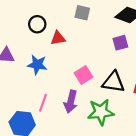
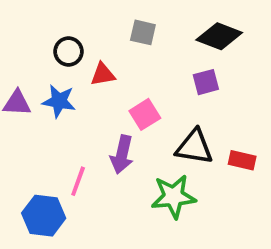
blue star: (37, 65) -> (59, 101), moved
pink square: (83, 75) -> (145, 114), moved
purple arrow: (71, 102) -> (122, 155), moved

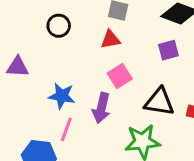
red triangle: (103, 74) -> (110, 39), moved
blue star: (59, 101) -> (62, 96), moved

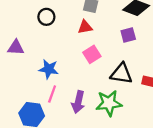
purple arrow: (101, 108) -> (78, 102), moved

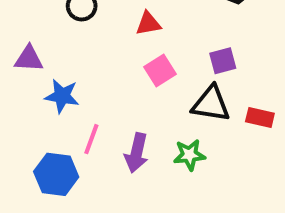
purple square: (128, 35) -> (223, 61), moved
blue star: (49, 69) -> (62, 96), moved
green star: (109, 103) -> (189, 155), size x0.7

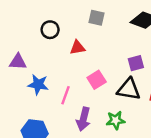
red triangle: (148, 23) -> (77, 48), moved
pink square: (160, 71) -> (97, 80), moved
pink line: (91, 139) -> (66, 95), moved

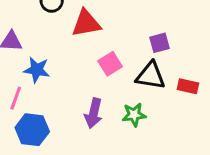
red triangle: (77, 48) -> (86, 23), size x1.5
pink line: (66, 95) -> (16, 98), moved

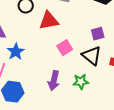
blue star: (37, 70) -> (16, 52), turned 30
black triangle: (151, 76) -> (92, 56), turned 30

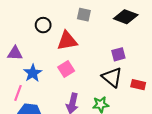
pink square: (65, 48) -> (66, 69), moved

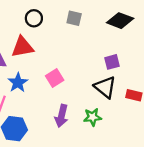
black circle: (43, 25) -> (34, 18), moved
red triangle: (67, 41) -> (22, 47), moved

